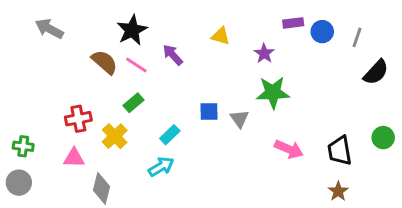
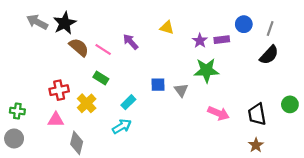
purple rectangle: (293, 23) -> (222, 40), moved
black star: (132, 30) -> (65, 23), moved
black semicircle: (376, 72) -> (269, 55), moved
green rectangle: (134, 103) -> (101, 78), turned 72

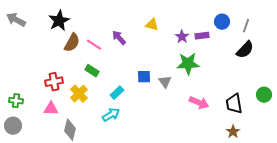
gray arrow: (37, 22) -> (16, 20), moved
brown semicircle: (79, 47) -> (72, 43), turned 78

